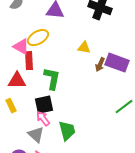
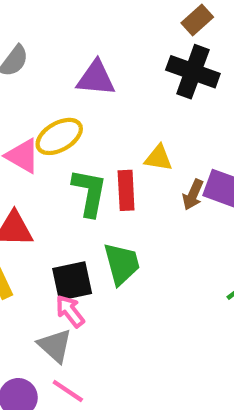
red rectangle: (29, 61) -> (126, 190), moved
green L-shape: (52, 79) -> (89, 193), moved
green trapezoid: (67, 131) -> (122, 264), moved

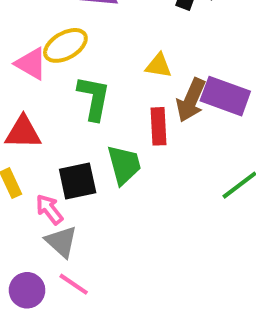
red rectangle: (126, 190) -> (159, 126), moved
brown arrow: (193, 195) -> (191, 100), size x1.5
pink arrow: (70, 311) -> (49, 209), moved

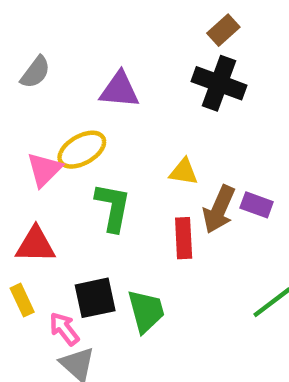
pink triangle: (31, 64) -> (44, 170), turned 45
purple rectangle: (225, 96) -> (257, 205), size x0.6
green trapezoid: (124, 165) -> (146, 311), moved

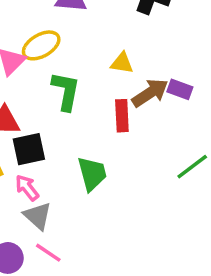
brown arrow: (219, 209) -> (150, 93), turned -147
black square: (95, 298) -> (29, 149), moved

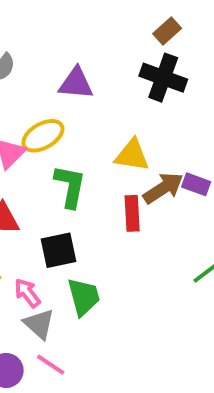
yellow triangle: (122, 63) -> (132, 155), size x1.4
black square: (29, 149) -> (58, 250), moved
green trapezoid: (92, 174) -> (84, 297), moved

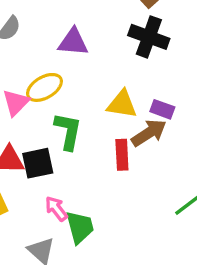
purple rectangle: (196, 184) -> (162, 109), moved
black square: (58, 250) -> (38, 163), moved
pink arrow: (27, 293) -> (56, 209), moved

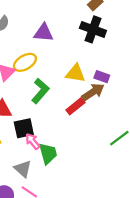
green L-shape: (68, 131) -> (40, 91), turned 30
red rectangle: (122, 155) -> (75, 106), turned 54
black square: (38, 163) -> (24, 128), moved

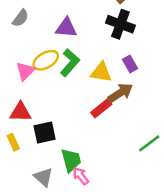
purple rectangle: (102, 77) -> (130, 64), moved, turned 40
green L-shape: (40, 91) -> (70, 63), moved
pink arrow: (33, 141) -> (81, 176), moved

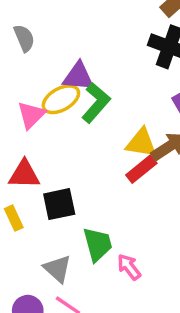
gray semicircle: (20, 18) -> (24, 38), turned -60
purple triangle: (66, 28) -> (78, 77), moved
yellow triangle: (101, 72) -> (141, 143), moved
pink arrow: (81, 176) -> (129, 267), moved

